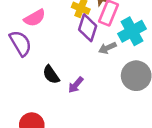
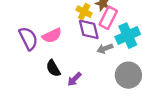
pink semicircle: (35, 18) -> (52, 36), moved
purple diamond: (88, 28) -> (89, 29), turned -35

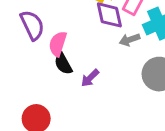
pink semicircle: (52, 36) -> (58, 44), moved, turned 132

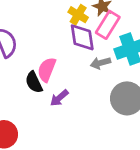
pink semicircle: (58, 44) -> (47, 70), moved

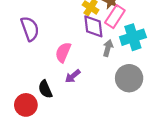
gray arrow: (100, 63) -> (108, 48), turned 119
black semicircle: (34, 82) -> (45, 89), moved

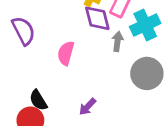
purple arrow: (73, 76) -> (87, 107), moved
black semicircle: (45, 89) -> (38, 100), moved

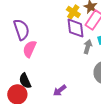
pink semicircle: (66, 53) -> (30, 49), moved

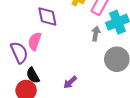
purple diamond: (76, 28) -> (47, 16), moved
purple semicircle: (21, 30) -> (19, 53), moved

